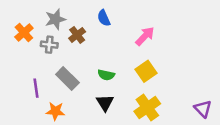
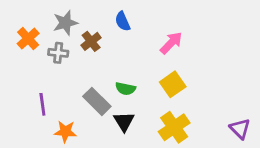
gray rectangle: (67, 78) -> (97, 101), moved

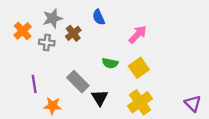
green semicircle: (125, 89) -> (110, 63), moved

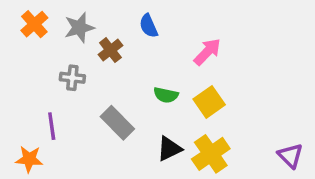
orange cross: (23, 31) -> (34, 24), moved
gray cross: (47, 42) -> (72, 78), moved
black triangle: (100, 98) -> (169, 149), moved, turned 36
orange star: (53, 106) -> (29, 159), moved

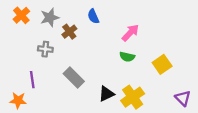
green semicircle: (166, 95) -> (127, 57), moved
yellow square: (209, 102) -> (162, 64), moved

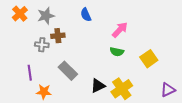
brown cross: (69, 32) -> (58, 36), moved, turned 32
purple triangle: (183, 98) -> (168, 90), turned 49
orange star: (18, 100) -> (44, 92), moved

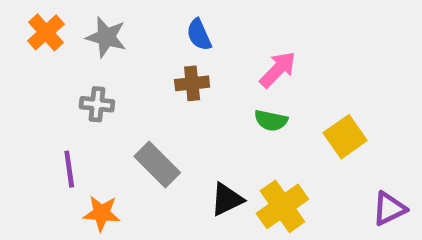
gray star: (46, 16) -> (106, 37), turned 30
brown cross: (58, 36) -> (192, 83), moved

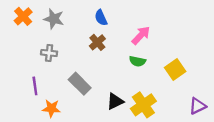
brown cross: (192, 83) -> (97, 42), turned -35

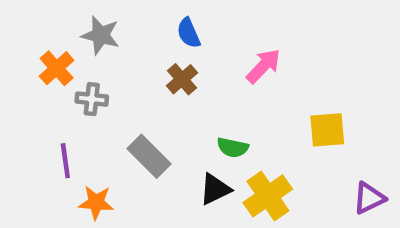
orange cross: (23, 16) -> (57, 68), moved
green semicircle: (137, 61) -> (233, 147), moved
yellow square: (175, 69) -> (327, 130), turned 30

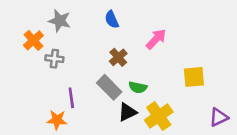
brown cross: (182, 79) -> (118, 57), moved
gray rectangle: (149, 156) -> (109, 87), moved
purple line: (65, 161) -> (71, 98), moved

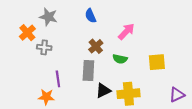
gray rectangle: (109, 87) -> (88, 71), turned 48
green semicircle: (138, 87) -> (120, 59), moved
yellow cross: (159, 116) -> (128, 94), turned 30

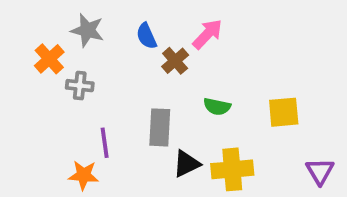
blue semicircle: (91, 16) -> (146, 36), moved
pink arrow: (126, 32) -> (207, 34), moved
brown cross: (96, 46) -> (175, 61), moved
purple triangle: (177, 95) -> (320, 171), turned -35

